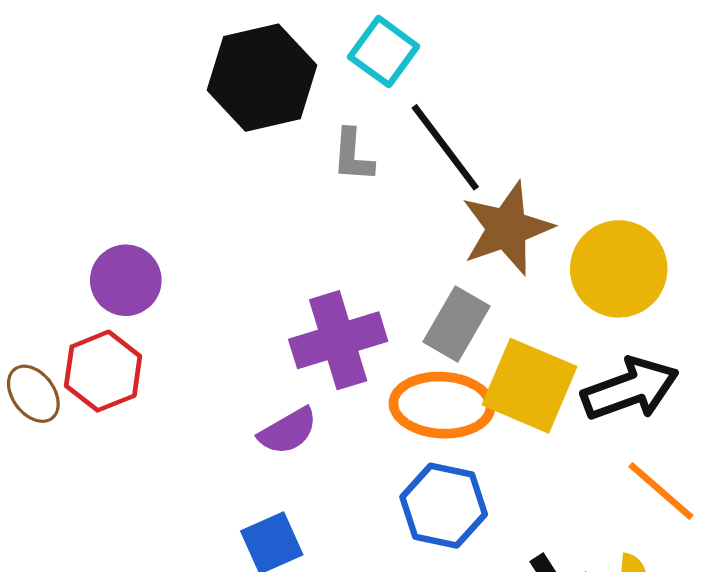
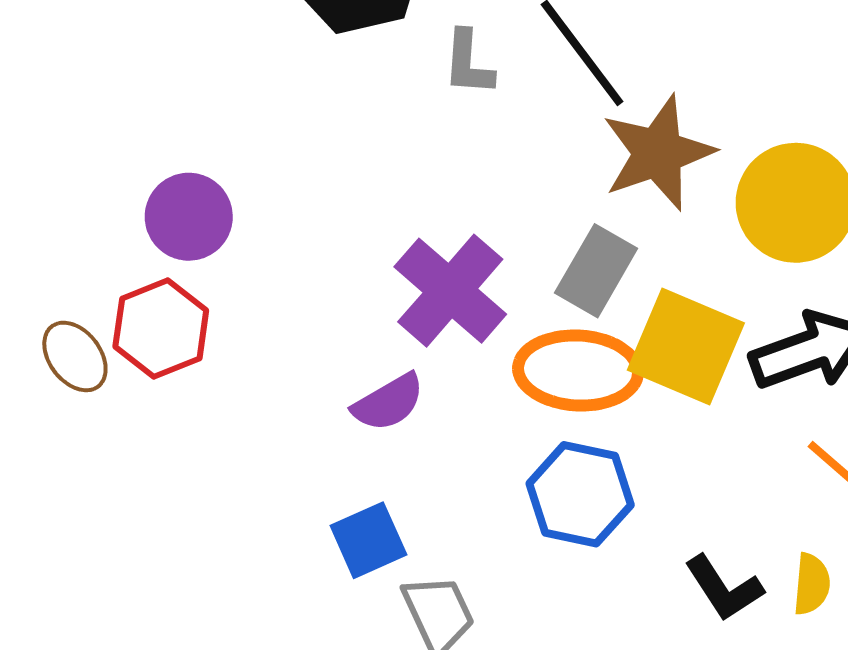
purple cross: (338, 340) -> (450, 291), turned -32

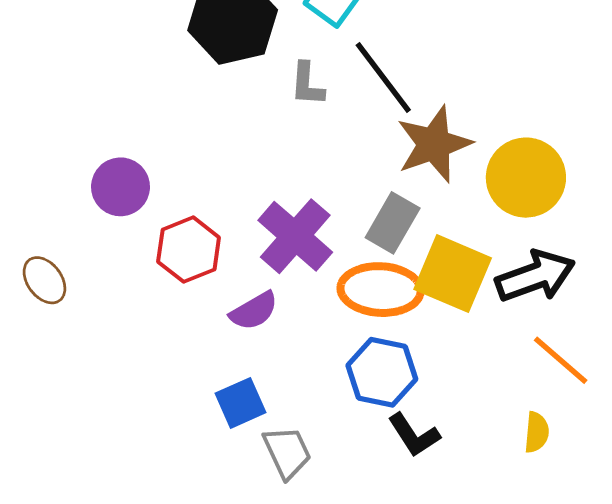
red hexagon: (161, 329) -> (189, 250), moved
black L-shape: (724, 588) -> (414, 435), moved

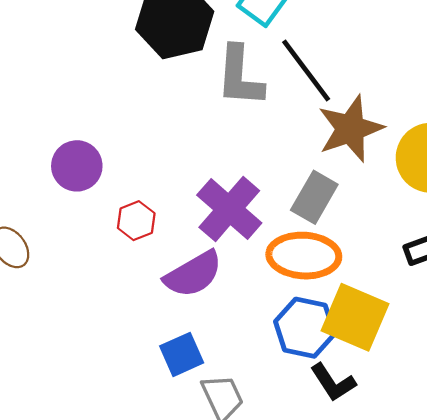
gray L-shape: (307, 84) -> (240, 76), size x1.6
red hexagon: (189, 250) -> (136, 221), size x0.7
yellow square: (453, 274) -> (355, 317), moved
purple semicircle: (254, 311) -> (193, 274), size x1.4

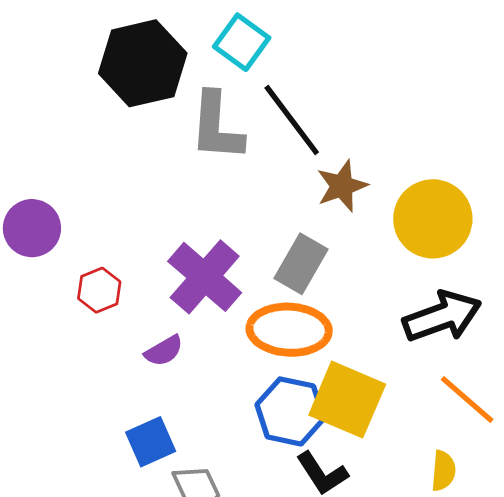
brown star: (350, 129) -> (342, 186), size x0.7
purple semicircle: (193, 274) -> (164, 351), size x0.6

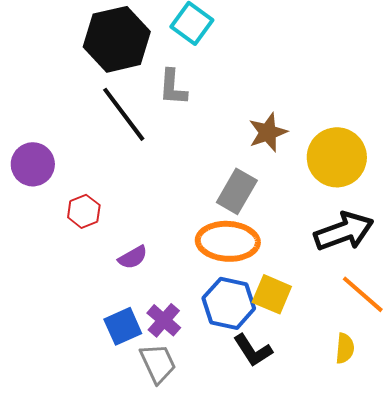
black line: (292, 120) -> (124, 114), moved
gray L-shape: (217, 127) -> (173, 87), size x0.7
purple cross: (205, 277) -> (164, 320), moved, size x0.6
yellow square: (347, 400) -> (272, 294), size x0.7

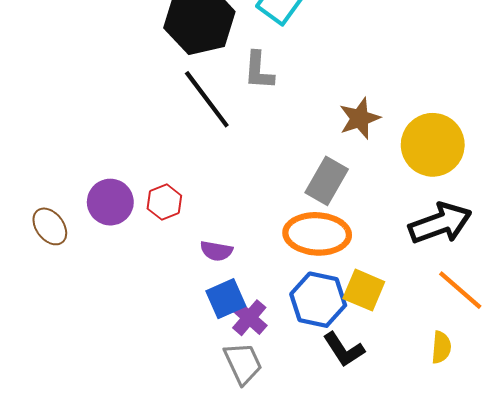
purple circle: (33, 164) -> (110, 202), moved
purple semicircle: (133, 257) -> (216, 251), turned 40
blue square: (123, 326) -> (226, 299), moved

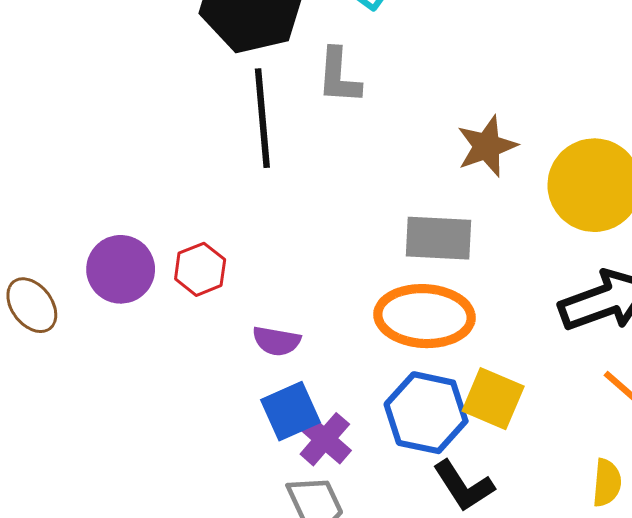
black line: (207, 99) -> (262, 118), turned 32
gray rectangle: (327, 181) -> (439, 238), turned 63

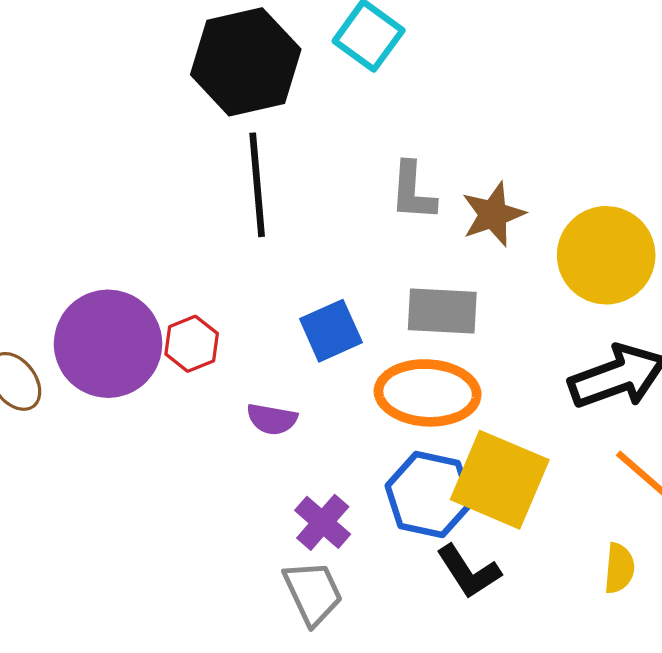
gray L-shape: (339, 76) -> (413, 191), moved
purple circle: (121, 269) -> (108, 344), size x1.5
yellow square: (493, 399) -> (500, 480), size x1.5
blue square: (290, 411) -> (331, 331), moved

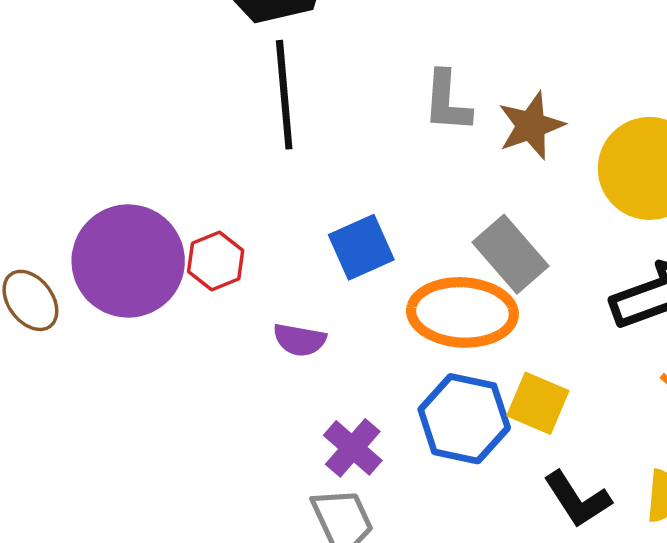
gray rectangle: (442, 311) -> (510, 254), moved, turned 46
yellow square: (500, 480) -> (538, 403), size x0.6
black L-shape: (469, 572) -> (577, 499), moved

